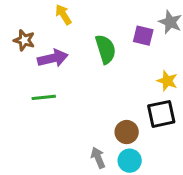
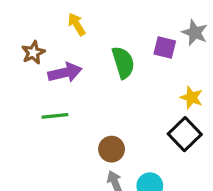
brown star: (24, 40) -> (33, 53), turned 30
black square: (161, 114) -> (185, 134), turned -32
brown circle: (127, 132) -> (112, 149), moved

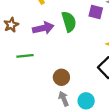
brown star: (33, 53) -> (11, 25), moved
purple arrow: (65, 73) -> (43, 28), moved

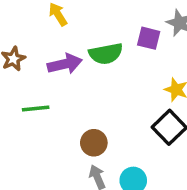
green semicircle: (69, 22) -> (106, 54), turned 96

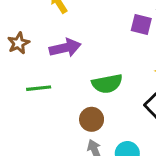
green semicircle: (106, 54) -> (107, 84), moved

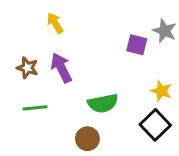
brown star: (18, 43) -> (27, 68), moved, turned -30
purple arrow: (65, 48) -> (61, 68), turned -104

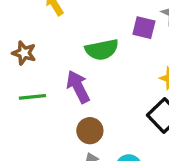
purple arrow: (61, 68) -> (78, 87), moved
green semicircle: (103, 103) -> (102, 50), moved

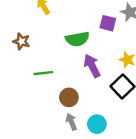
purple arrow: (78, 87) -> (92, 66), moved
green line: (32, 97) -> (43, 73), moved

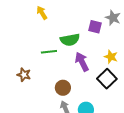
brown star: (21, 41) -> (24, 75), moved
green line: (43, 73) -> (49, 52), moved

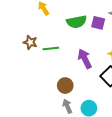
green semicircle: (70, 40) -> (77, 22), moved
brown star: (24, 75) -> (30, 42), moved

